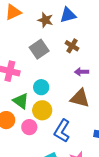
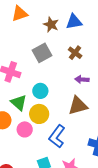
brown triangle: (80, 98) -> (78, 106), turned -35

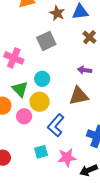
brown cross: (75, 53) -> (89, 37), moved

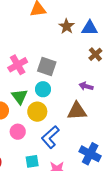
gray square: (46, 41) -> (47, 67), moved, turned 36
pink cross: (14, 58) -> (18, 65), turned 30
pink circle: (24, 116) -> (18, 132), moved

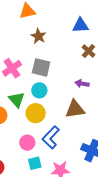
brown star: (67, 26) -> (39, 36), moved
pink circle: (18, 132) -> (27, 143), moved

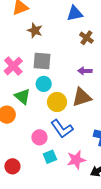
yellow circle: (36, 113) -> (57, 102), moved
blue L-shape: (51, 137) -> (62, 129), turned -70

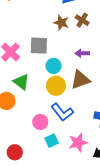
brown star: (35, 30) -> (61, 23), moved
cyan circle: (44, 84) -> (54, 66), moved

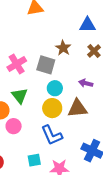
brown star: (61, 23) -> (63, 48), moved
pink circle: (40, 122) -> (14, 126), moved

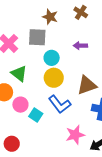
brown triangle: (77, 108) -> (87, 85), moved
cyan square: (34, 160) -> (36, 115), moved, turned -32

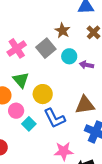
gray square: (37, 37) -> (46, 48), turned 36
cyan circle: (52, 58) -> (69, 56), moved
yellow circle: (54, 78) -> (43, 94), moved

